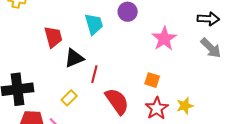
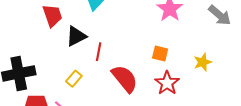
yellow star: (185, 106) -> (203, 62), moved

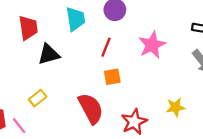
red line: (99, 52) -> (106, 47), moved
orange square: (160, 54) -> (112, 77), moved, turned -35

